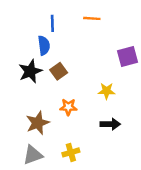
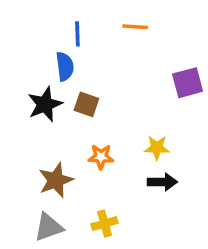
brown square: (59, 71) -> (86, 104), turned -35
yellow star: (107, 91) -> (157, 148), moved

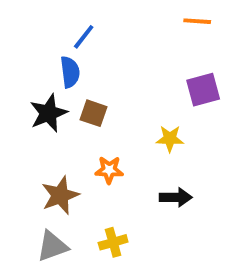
orange line: (135, 27) -> (197, 21), moved
blue line: (77, 34) -> (84, 37), turned 40
yellow star: (157, 148) -> (170, 139), moved

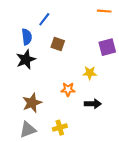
blue semicircle: (70, 72) -> (27, 37), moved
brown square: (93, 113) -> (58, 44), moved
orange star: (109, 170) -> (68, 89), moved

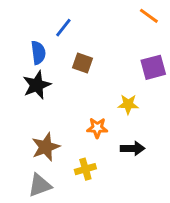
orange line: (104, 11) -> (149, 16), turned 32
yellow cross: (60, 128) -> (85, 169), moved

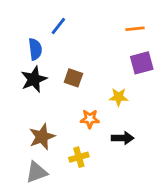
orange line: (149, 16) -> (135, 29), moved, turned -42
brown square: (82, 63) -> (73, 78), moved

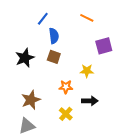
orange line: (135, 29) -> (87, 18), moved, turned 32
blue semicircle: (35, 49) -> (54, 36), moved
yellow cross: (79, 157) -> (66, 114), moved, turned -32

